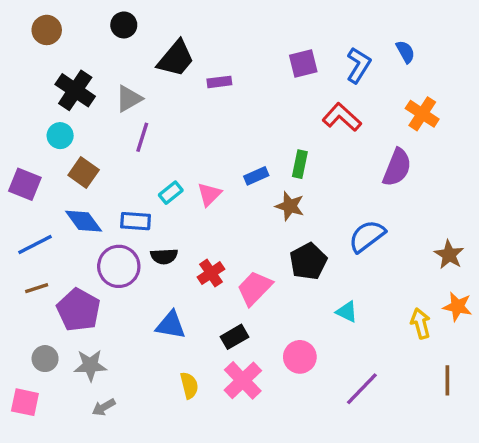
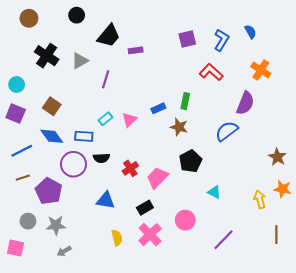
cyan circle: (60, 136) -> (17, 85), moved
purple line: (142, 137) -> (106, 79), moved
blue semicircle: (367, 236) -> (227, 131), moved

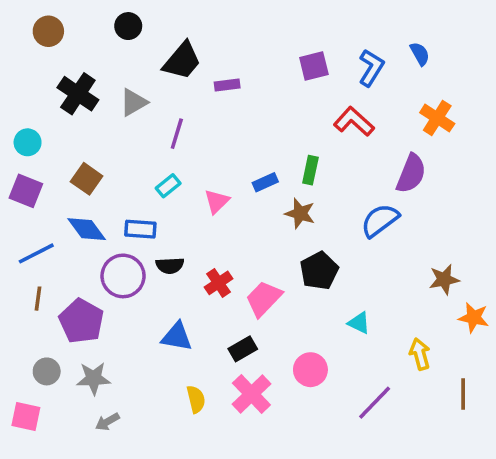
cyan rectangle: (106, 119) -> (168, 186), moved
brown star: (277, 157) -> (444, 279), moved, turned 30
brown line: (23, 178) -> (38, 299), turned -64
yellow arrow: (260, 199) -> (420, 354), moved

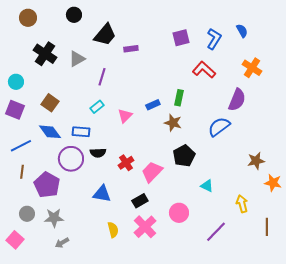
pink square: (26, 417) -> (15, 240), turned 30

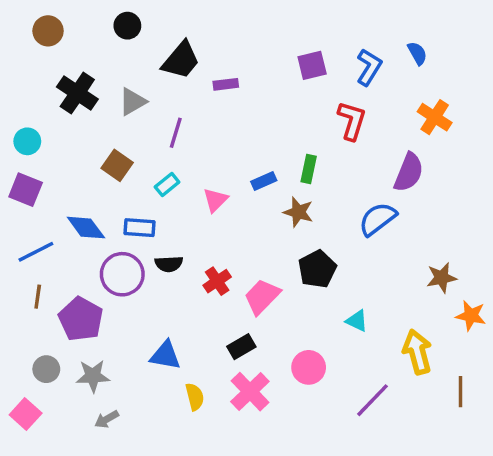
red L-shape: (204, 70) -> (352, 121), turned 65
brown square: (50, 103) -> (117, 165), moved
blue triangle: (102, 194) -> (165, 355), moved
yellow arrow: (242, 204) -> (417, 352), size x1.4

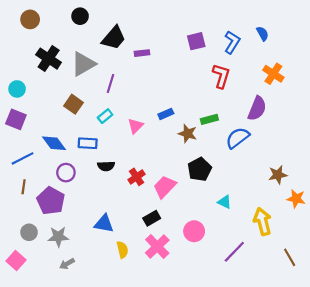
gray triangle: (133, 102) -> (83, 64), size x1.4
green rectangle: (309, 169) -> (209, 119), moved, turned 63
purple circle: (122, 274) -> (66, 173), moved, size x0.7
brown line: (460, 392) -> (290, 257), moved, turned -30

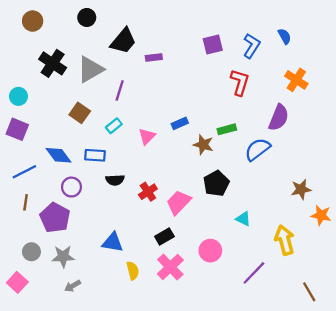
brown line: (290, 257) -> (309, 292), moved

